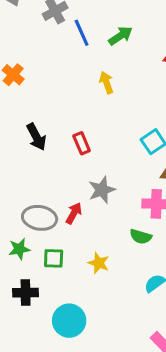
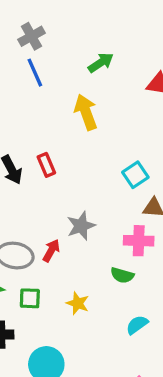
blue line: (82, 33) -> (35, 73), moved
yellow arrow: (106, 82) -> (86, 112), size x1.5
red rectangle: (82, 143) -> (46, 165), moved

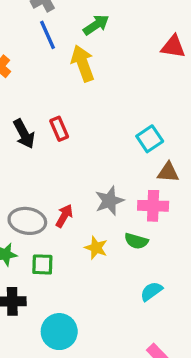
green arrow: (101, 63) -> (96, 25), moved
yellow arrow: (86, 112) -> (83, 63), moved
gray star: (81, 226) -> (109, 201), moved
yellow star: (78, 303) -> (96, 248), moved

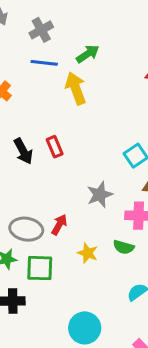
blue line: (47, 35) -> (44, 63), turned -60
gray star: (109, 201) -> (100, 195), moved
green square: (42, 264) -> (40, 268), size x1.4
cyan circle: (59, 332) -> (85, 328), moved

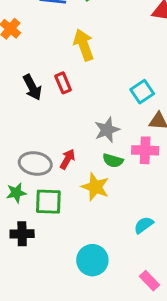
yellow arrow: (76, 88) -> (84, 45), moved
green semicircle: (124, 247) -> (113, 161), moved
yellow star: (88, 253) -> (95, 187), size x1.4

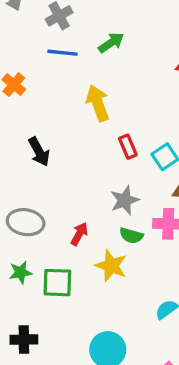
red rectangle: (63, 83) -> (128, 147), moved
gray ellipse: (35, 163) -> (26, 222), moved
black cross: (22, 234) -> (24, 340), moved

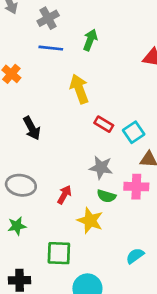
green arrow: (111, 43) -> (90, 40), turned -35
red rectangle: (128, 147) -> (104, 124), turned -36
gray star: (125, 200) -> (101, 168), turned 30
green square: (57, 283) -> (59, 253), moved

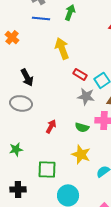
gray star: (101, 168) -> (86, 96), moved
gray ellipse: (21, 185) -> (21, 103), moved
yellow star: (90, 221) -> (81, 154), moved

